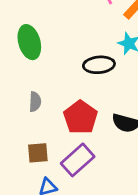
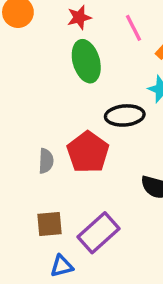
green ellipse: (29, 42) -> (86, 61), moved
red pentagon: (80, 117) -> (88, 152), moved

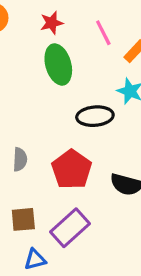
red pentagon: (88, 152) -> (72, 169), moved

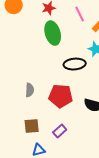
red pentagon: (72, 169) -> (61, 96), turned -30
purple rectangle: (70, 228) -> (60, 131), size x0.6

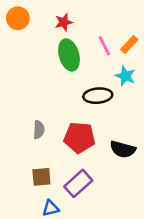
pink line: (80, 14) -> (104, 46), moved
purple rectangle: (60, 131) -> (78, 183), size x1.5

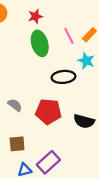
gray semicircle: (39, 130) -> (15, 105), turned -56
purple rectangle: (78, 183) -> (48, 162), moved

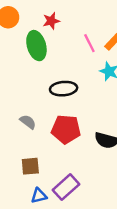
green ellipse: (40, 43) -> (36, 46), moved
black ellipse: (63, 77) -> (64, 89), moved

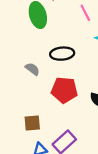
gray semicircle: (28, 122) -> (32, 69), moved

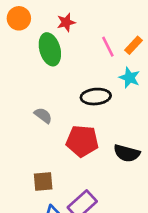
black ellipse: (62, 54) -> (96, 97), moved

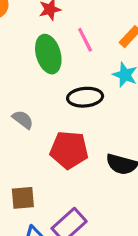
pink line: (108, 47) -> (85, 40), moved
green ellipse: (50, 49) -> (48, 54), moved

